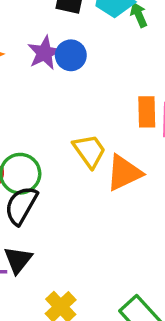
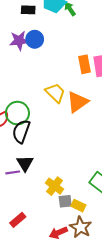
purple star: (44, 53) -> (19, 41), turned 30

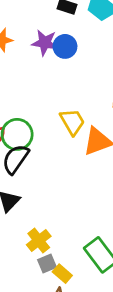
gray square: (65, 201) -> (47, 264), turned -32

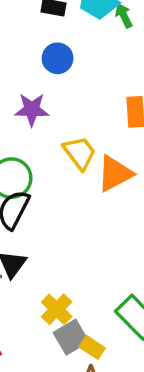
purple star: (45, 43) -> (32, 109), moved
gray square: (47, 264) -> (71, 337), size x1.4

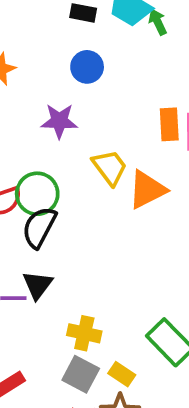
yellow cross: (57, 309) -> (84, 333), turned -32
gray square: (71, 337) -> (81, 374), moved, turned -32

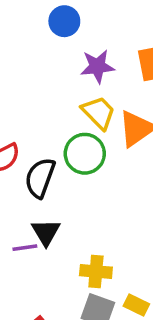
purple star: (59, 121) -> (97, 66), moved
green circle: (37, 194) -> (85, 154), moved

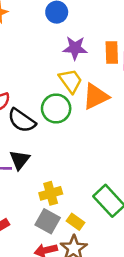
black semicircle: (40, 178) -> (22, 121), turned -84
yellow cross: (96, 271) -> (51, 193), turned -30

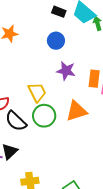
yellow trapezoid: (71, 81) -> (37, 92), moved

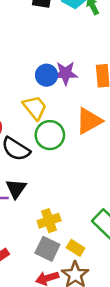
blue circle: (56, 41) -> (46, 75), moved

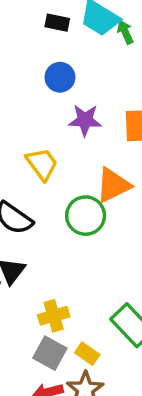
blue circle: (46, 75) -> (60, 77), moved
green circle: (50, 135) -> (86, 216), moved

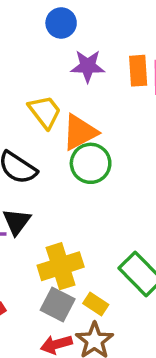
orange triangle: (113, 185) -> (80, 132), moved
yellow cross: (54, 316) -> (61, 266), size x1.4

